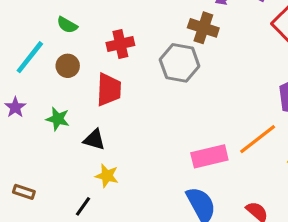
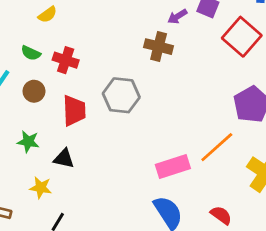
red cross: (120, 44) -> (66, 60), moved, turned 35
gray hexagon: (180, 63) -> (121, 95), moved
yellow star: (107, 176) -> (41, 188), moved

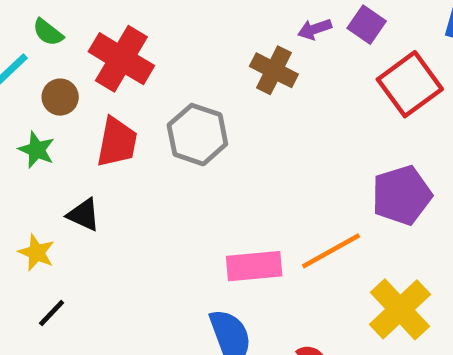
green semicircle: (31, 53) -> (48, 32), moved
red cross: (66, 60) -> (121, 59), size x1.5
green star: (28, 142) -> (37, 150), moved

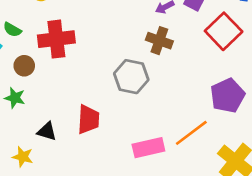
red cross: (121, 59) -> (56, 39), turned -30
brown cross: (274, 70) -> (159, 41), moved
gray hexagon: (197, 135) -> (131, 77), moved
red trapezoid: (117, 142) -> (88, 119), moved

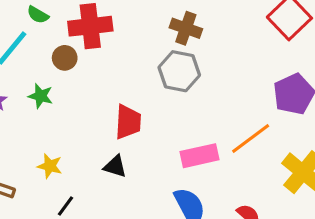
brown cross: (159, 41) -> (186, 28), moved
brown circle: (24, 66) -> (65, 58), moved
black triangle: (47, 131) -> (115, 166), moved

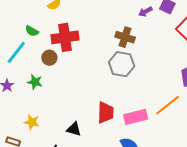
red trapezoid: (128, 122) -> (106, 112), moved
yellow star: (50, 166) -> (32, 122), moved
black triangle: (115, 166) -> (74, 129), moved

